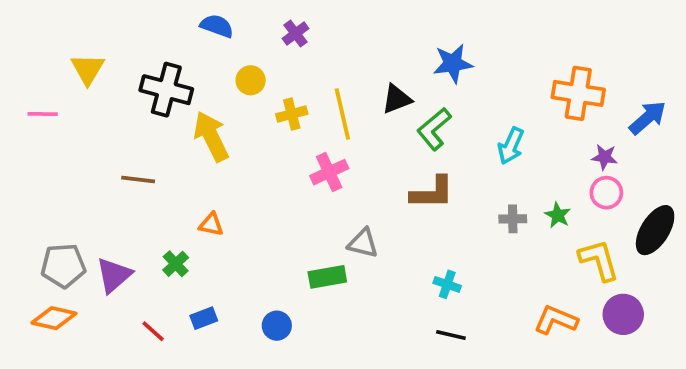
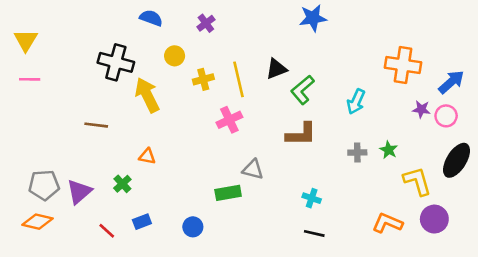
blue star: (453, 63) -> (313, 18), moved
yellow triangle: (88, 69) -> (26, 40), moved
pink circle: (606, 193) -> (446, 116), moved

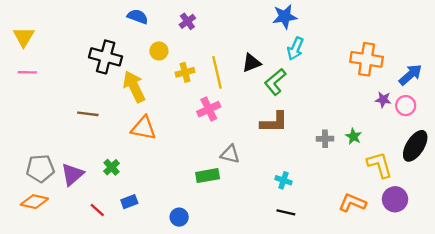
cyan arrow: (356, 102) -> (295, 49), moved
orange triangle: (147, 156) -> (144, 128), moved, size x1.6
blue circle: (193, 227) -> (179, 217), moved

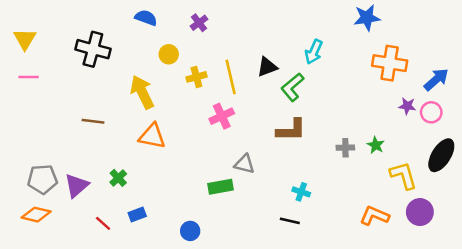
blue star: (285, 17) -> (367, 18), moved
black cross: (106, 57) -> (93, 49), moved
black line: (286, 212) -> (290, 221), moved

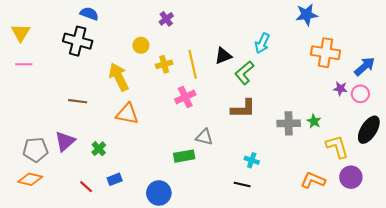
blue semicircle: (146, 18) -> (89, 14), moved
gray cross: (345, 148) -> (289, 123), size x1.5
purple triangle: (77, 186) -> (65, 141), moved
blue circle: (190, 231) -> (159, 193), size x1.5

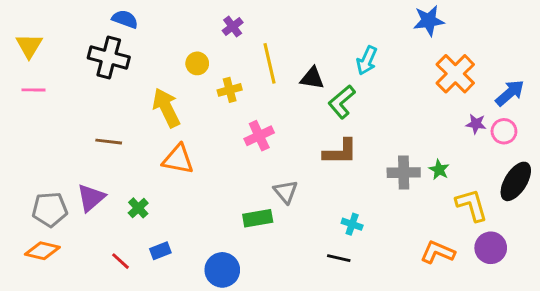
orange cross: (326, 53) -> (455, 74), turned 36
black triangle: (223, 56) -> (312, 78), turned 30
yellow line: (193, 64) -> (269, 63), moved
gray triangle: (204, 137) -> (286, 192), turned 36

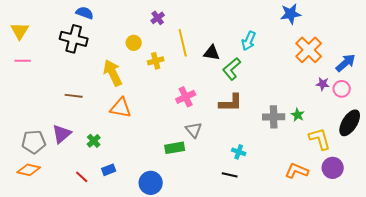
pink cross: (259, 136) -> (186, 97), moved

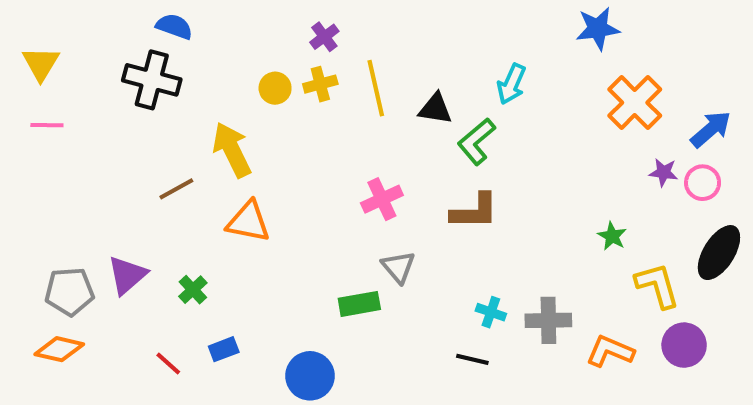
yellow cross: (156, 61) -> (320, 84), moved
brown line: (74, 96) -> (176, 189), moved, turned -36
gray cross: (274, 117) -> (548, 320), moved

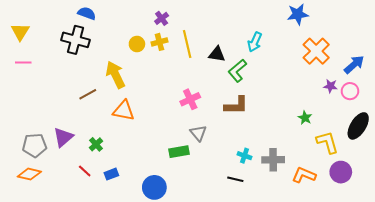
red line: (168, 364) -> (85, 171), moved

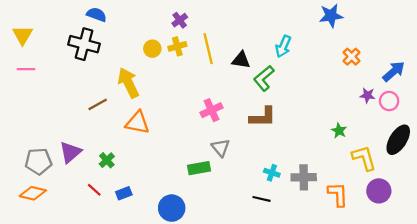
orange cross: (316, 51) -> (352, 57), size x0.6
orange L-shape: (304, 175) -> (338, 194), turned 65

